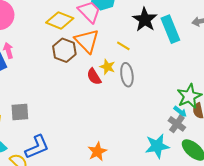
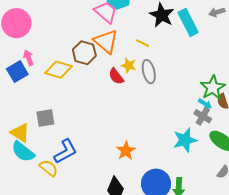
yellow diamond: (60, 20) -> (59, 70), moved

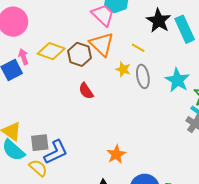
yellow diamond: (59, 70) -> (51, 51), moved
red semicircle: (116, 76) -> (86, 91), moved
gray square: (45, 118) -> (40, 143), moved
cyan star: (185, 140) -> (177, 80), moved, turned -30

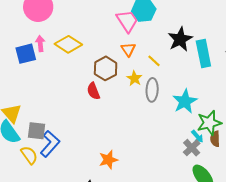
orange triangle: (102, 44) -> (128, 49), moved, size x0.6
brown hexagon: (80, 54) -> (106, 68), moved
blue L-shape: (56, 152) -> (50, 144), turned -36

